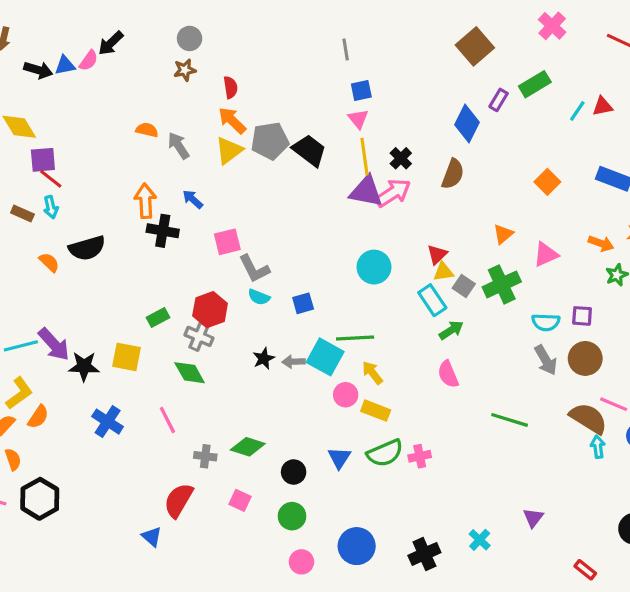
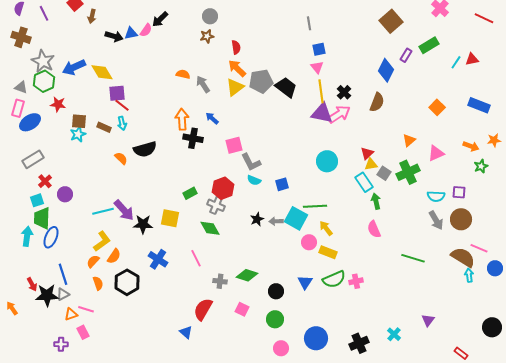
green arrow: (451, 330) -> (376, 201), turned -70
black hexagon: (40, 499) -> (127, 282), moved

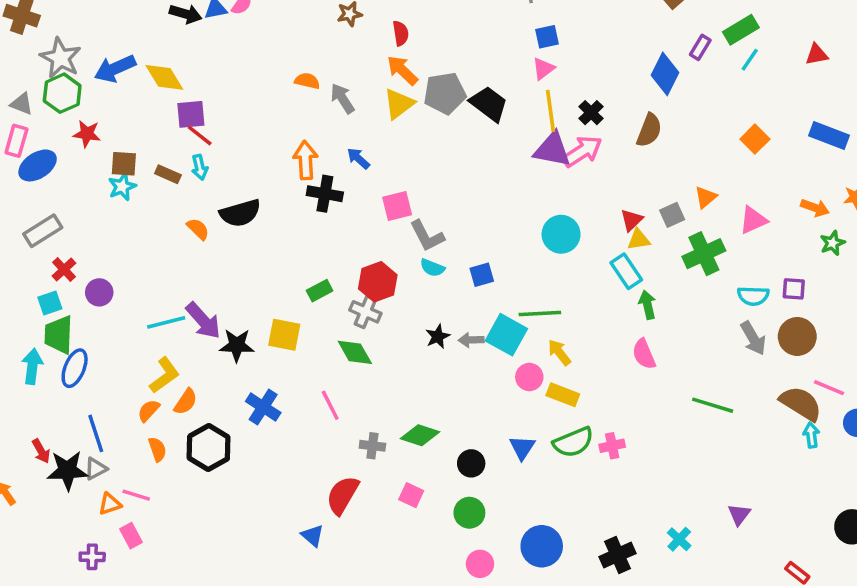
cyan line: (456, 62) -> (750, 60), moved
pink triangle: (317, 67) -> (543, 69), turned 32
gray square: (384, 173) -> (672, 215), moved, turned 32

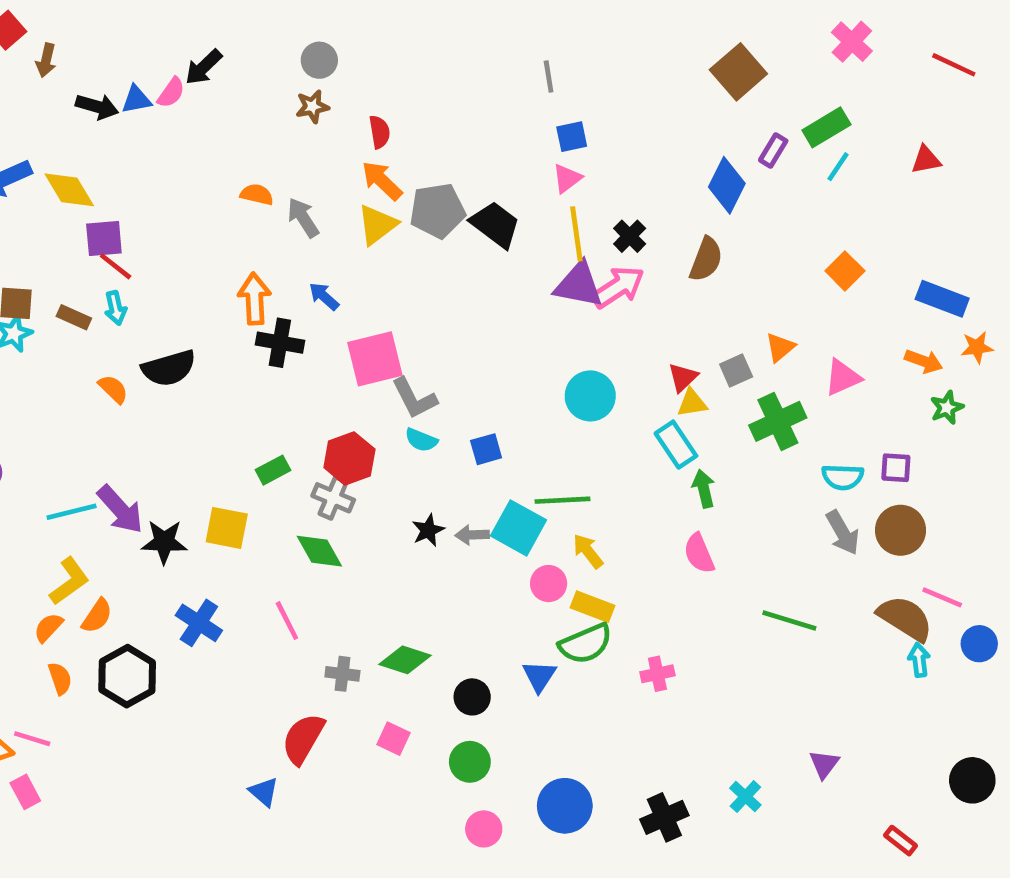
blue rectangle: (829, 136) -> (942, 299), moved
pink square: (397, 206) -> (375, 359), size x1.4
green semicircle: (573, 442) -> (586, 644), moved

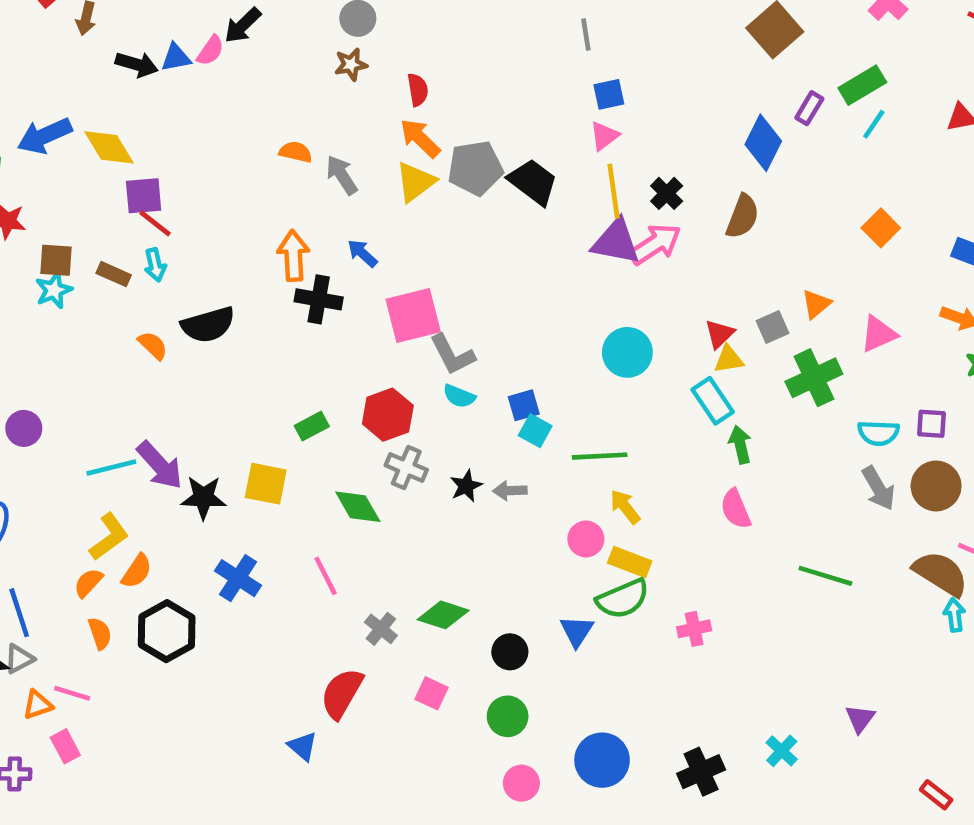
gray cross: (333, 498) -> (406, 468), moved
cyan square: (518, 528) -> (535, 431), moved, size x0.6
gray cross: (342, 674) -> (381, 629), turned 32

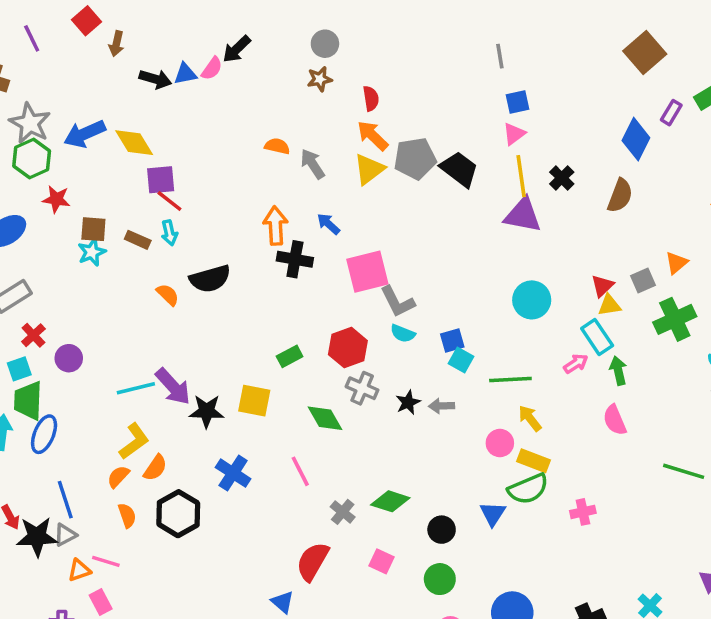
pink arrow: (655, 244) -> (576, 364), moved, size x0.6

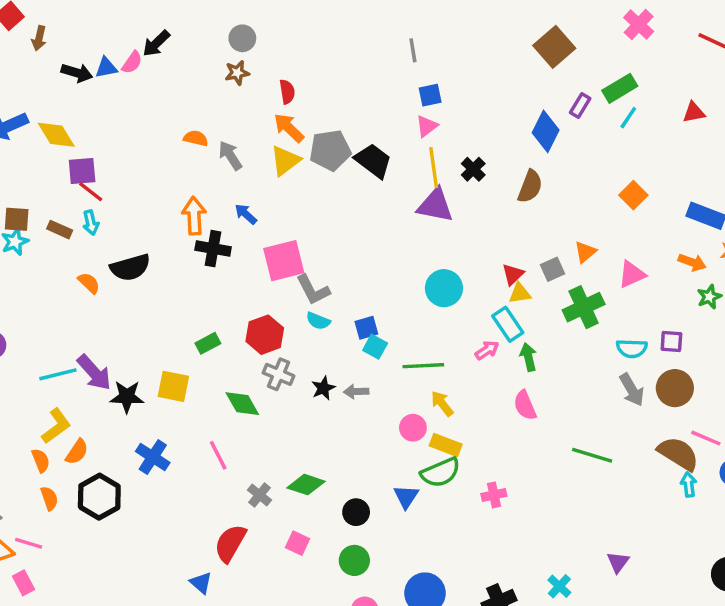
orange semicircle: (118, 477) -> (41, 460), turned 115

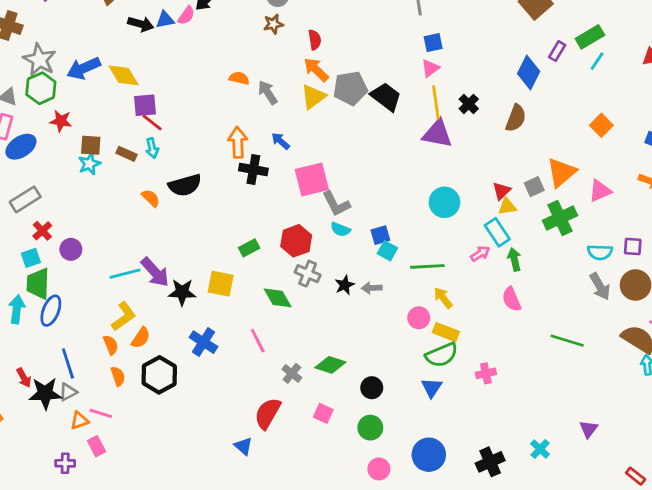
orange triangle: (585, 252) -> (561, 172), size x1.6
blue triangle: (406, 497) -> (432, 388), moved

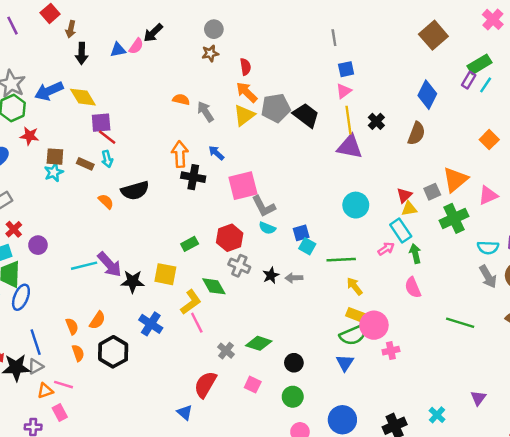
black arrow: (141, 24) -> (82, 53), moved, turned 75
purple rectangle: (557, 51) -> (469, 80), moved
yellow L-shape: (124, 316) -> (191, 302), moved
pink circle: (419, 318) -> (374, 325), moved, size x1.5

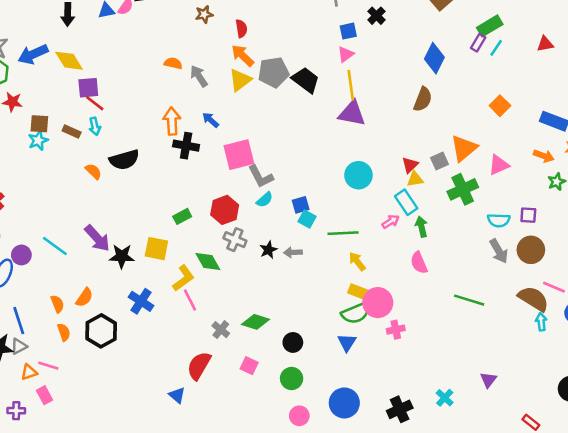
black cross: (376, 121) -> (376, 16), moved
cyan semicircle: (267, 228) -> (265, 200), turned -63
purple circle: (38, 245) -> (21, 255), moved
cyan line: (84, 266) -> (55, 246), moved, turned 50

